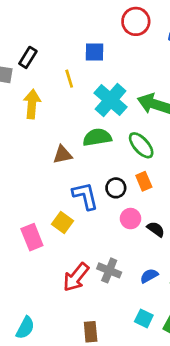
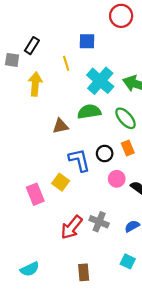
cyan semicircle: (25, 328) -> (30, 269), turned 36

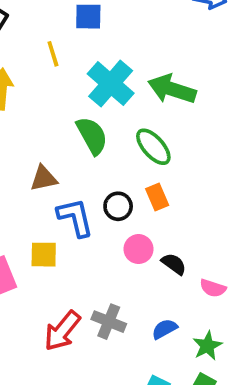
green semicircle: (89, 112) -> (92, 136), turned 70
brown triangle: (61, 126) -> (44, 178), moved
yellow square: (61, 182) -> (44, 255), turned -35

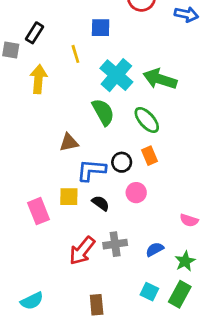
blue L-shape: (75, 217) -> (91, 170), turned -72
black semicircle: (174, 264) -> (101, 203), moved
gray cross: (109, 322) -> (115, 244), turned -30

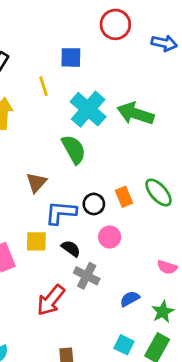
green ellipse: (147, 120) -> (158, 192), moved
brown triangle: (69, 142) -> (36, 182), turned -36
gray cross: (115, 244) -> (87, 276), moved, turned 35

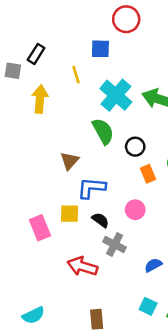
red circle: (115, 24) -> (126, 19), moved
black circle: (94, 204) -> (135, 147), moved
red arrow: (51, 300) -> (82, 266), turned 68

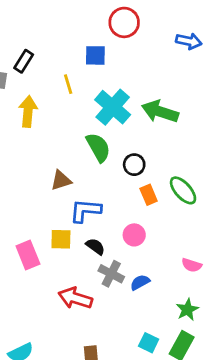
brown triangle: (70, 161) -> (61, 180), turned 30
blue semicircle: (153, 265) -> (140, 282), moved

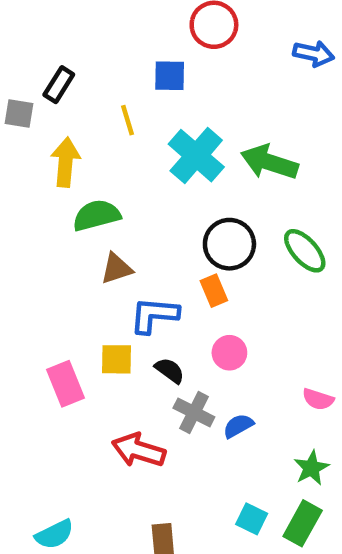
green semicircle: (98, 147) -> (96, 215), moved, turned -76
black circle: (134, 165) -> (229, 244), size x1.5
green ellipse: (183, 190) -> (305, 251), moved
orange rectangle: (149, 195) -> (214, 291), moved

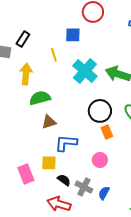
orange rectangle: (214, 291) -> (107, 132), moved
black semicircle: (170, 370) -> (64, 180), moved
blue semicircle: (238, 426) -> (104, 193), turned -32

